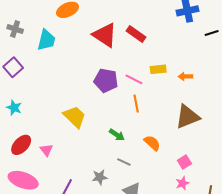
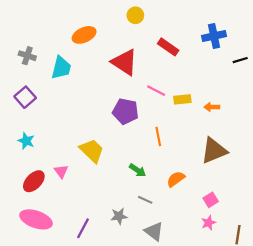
red rectangle: (136, 34) -> (168, 47), moved
pink line: (134, 79) -> (156, 91), moved
orange semicircle: (152, 143) -> (176, 179), turned -78
pink triangle: (46, 150) -> (61, 171), moved

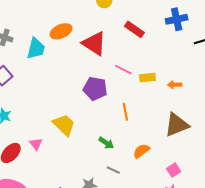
orange ellipse: (84, 35) -> (61, 31), moved

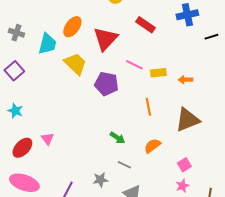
orange ellipse: (61, 31) -> (72, 27), turned -30
red triangle: (94, 43) -> (105, 39), turned 40
orange line: (125, 112) -> (148, 107), moved
yellow trapezoid: (64, 125) -> (75, 64), moved

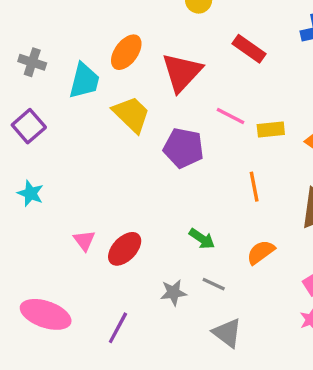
red ellipse: (22, 148) -> (125, 249), moved
gray star: (100, 180) -> (173, 293), moved

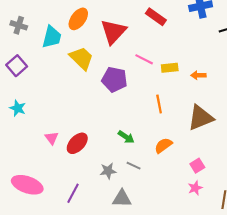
gray triangle: (227, 333) -> (122, 199), moved, turned -36

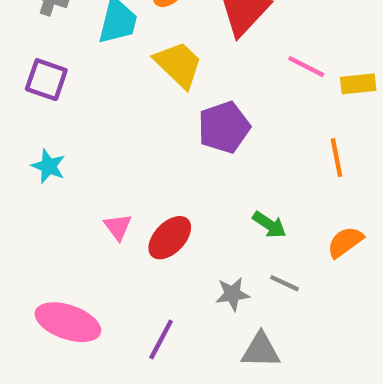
purple square: (17, 66) -> (46, 80), turned -30
purple pentagon: (114, 79) -> (224, 127), moved, turned -30

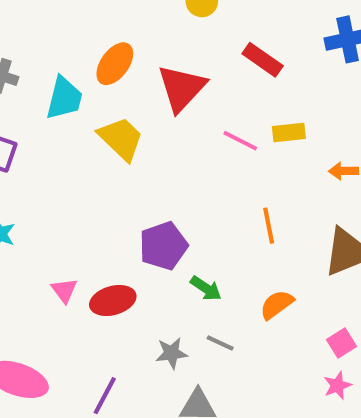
yellow rectangle: (358, 84) -> (289, 133), moved
purple pentagon: (224, 127) -> (163, 246), moved
red ellipse: (170, 238) -> (113, 300), turned 30

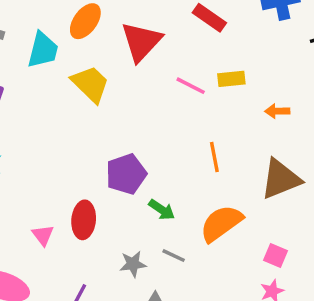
pink triangle: (64, 290) -> (43, 235), moved
red ellipse: (113, 300) -> (84, 220), turned -69
orange semicircle: (277, 305) -> (221, 223), size x1.5
pink square: (341, 343) -> (276, 256), turned -35

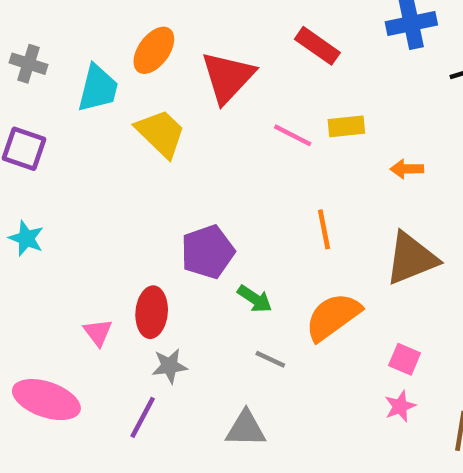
gray star: (133, 264) -> (170, 366), moved

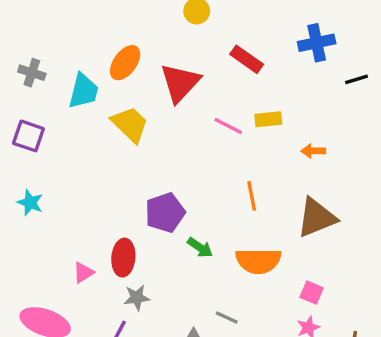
orange semicircle: (333, 317) -> (258, 261), turned -144
pink triangle: (98, 332) -> (83, 273), turned 35
gray line: (270, 359) -> (227, 317), moved

